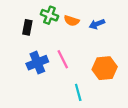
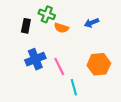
orange semicircle: (72, 21) -> (61, 28), moved
pink line: (63, 59) -> (59, 66), moved

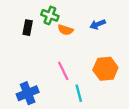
blue cross: (35, 59) -> (28, 93), moved

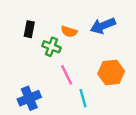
green cross: (50, 15) -> (51, 47), moved
blue arrow: (98, 24) -> (103, 26), size x1.5

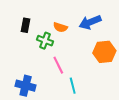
orange hexagon: (111, 72) -> (104, 52), moved
blue cross: (29, 98) -> (26, 86), turned 36

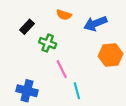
black rectangle: (26, 25) -> (27, 27), turned 32
orange semicircle: (60, 27) -> (64, 15), moved

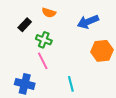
orange semicircle: (64, 15) -> (49, 13), moved
pink line: (62, 69) -> (43, 61), moved

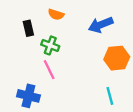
black rectangle: (25, 25) -> (28, 28), turned -56
cyan line: (71, 84) -> (110, 96), moved

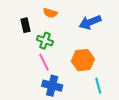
orange hexagon: (117, 58) -> (83, 60), moved
blue cross: (28, 96) -> (52, 86), moved

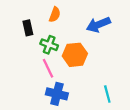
orange semicircle: (50, 13) -> (55, 15), turned -88
orange hexagon: (83, 60) -> (75, 55), moved

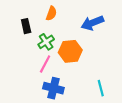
green cross: (49, 45) -> (46, 42), turned 35
pink line: (48, 68) -> (45, 64), turned 54

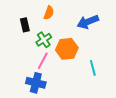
blue cross: (53, 88) -> (36, 83), moved
cyan line: (101, 88) -> (93, 68), moved

